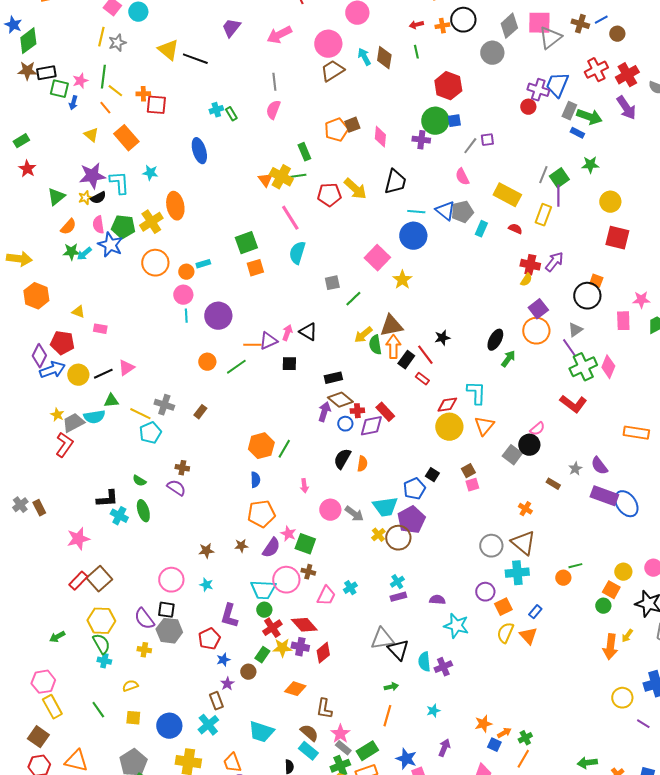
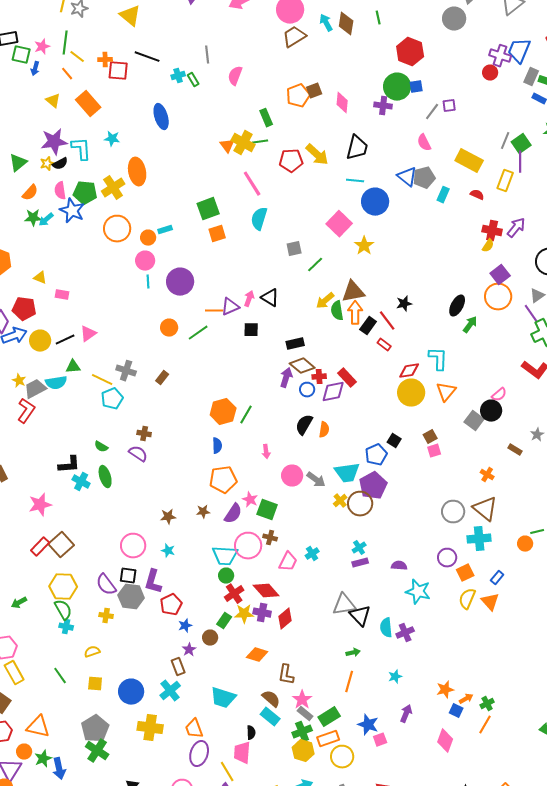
black line: (195, 59) -> (147, 57), moved
gray line: (274, 82) -> (207, 55), moved
cyan line: (416, 212) -> (355, 181), moved
purple L-shape: (229, 616) -> (153, 582), moved

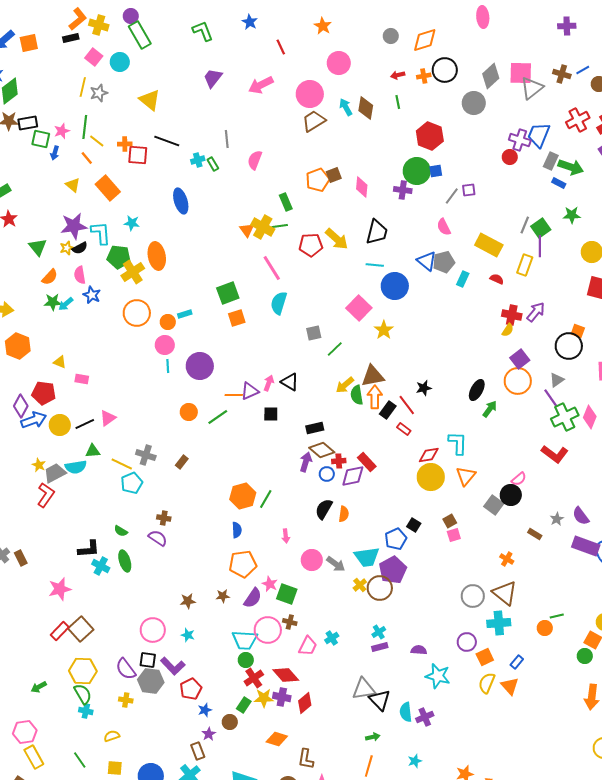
green triangle: (18, 163) -> (38, 247), turned -30
green pentagon: (85, 193) -> (119, 257), moved
blue star: (72, 211) -> (92, 295), size x0.7
purple L-shape: (153, 582) -> (173, 666), turned -60

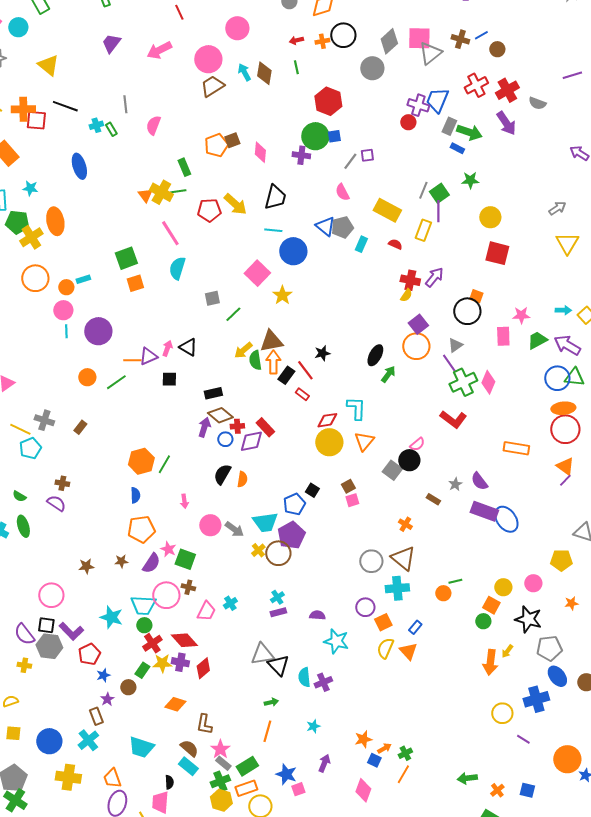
orange cross: (125, 144) -> (23, 109), size x1.6
cyan star: (188, 635) -> (111, 617), moved, size x1.6

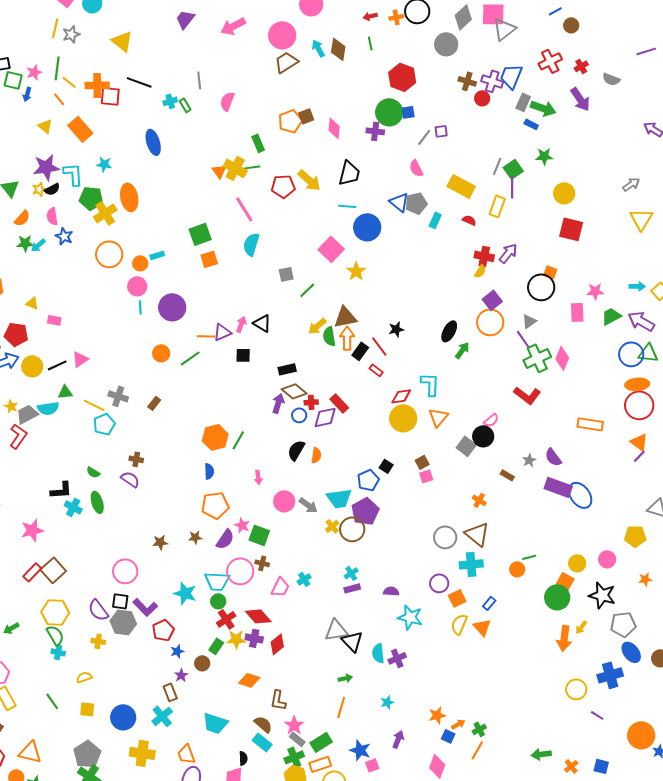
brown cross: (460, 39) -> (467, 81), moved
red cross: (507, 90) -> (581, 66), size x0.6
green circle: (483, 621) -> (557, 597), size x1.6

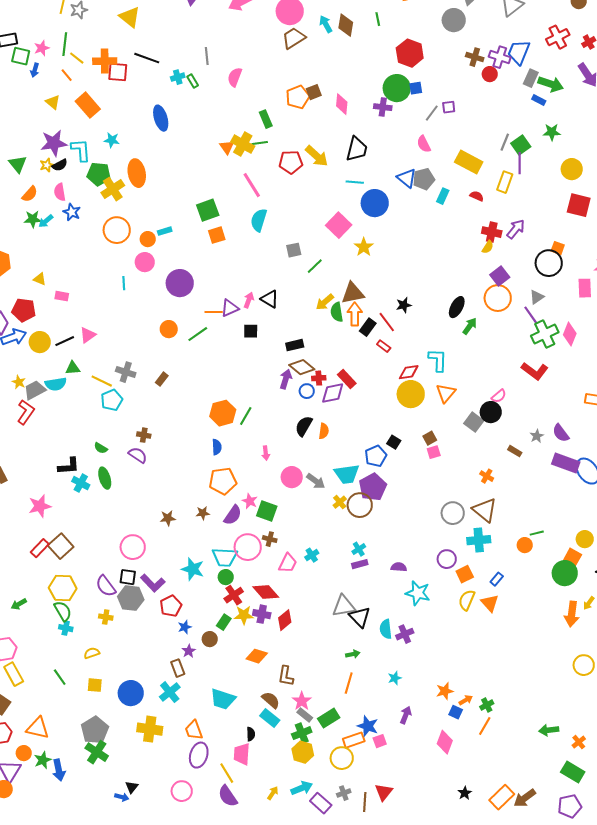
cyan line: (140, 307) -> (124, 283), moved
orange rectangle: (320, 764) -> (354, 740), moved

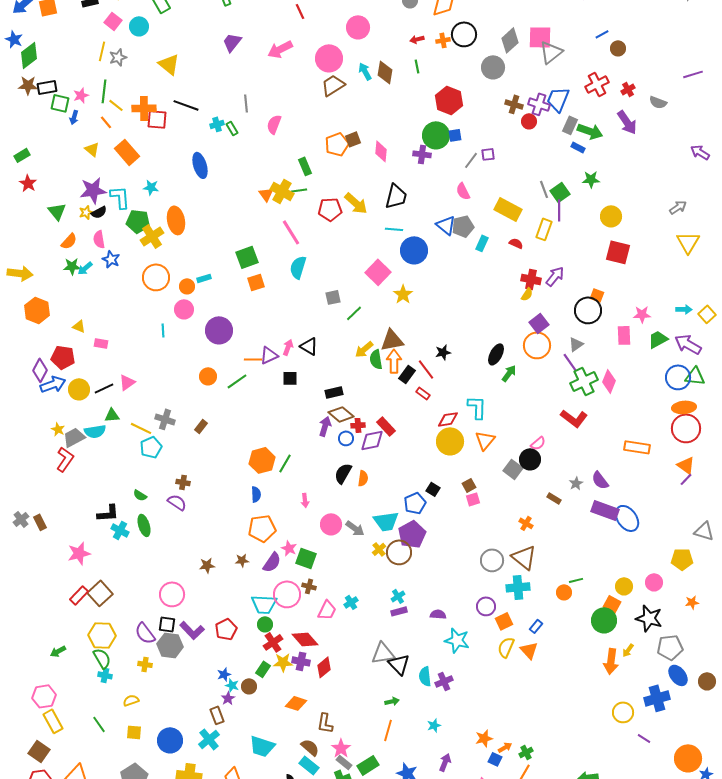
gray line: (505, 142) -> (544, 189), turned -42
cyan star: (193, 569) -> (232, 685), moved, size x0.6
red pentagon: (171, 606) -> (226, 629), moved

